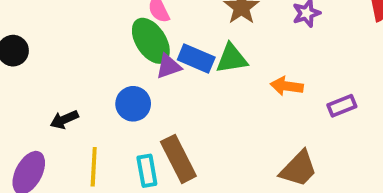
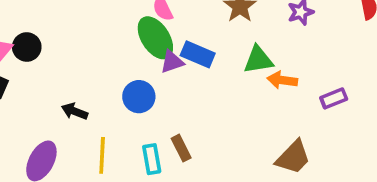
green triangle: (232, 58) -> (258, 60), moved
black arrow: (64, 120) -> (75, 111), turned 45
brown rectangle: (178, 159) -> (181, 148), size x0.6

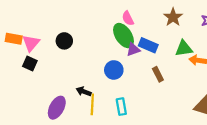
black circle: (27, 47) -> (64, 41), moved
black arrow: (75, 111) -> (84, 91), moved
brown rectangle: (181, 148) -> (158, 74), moved

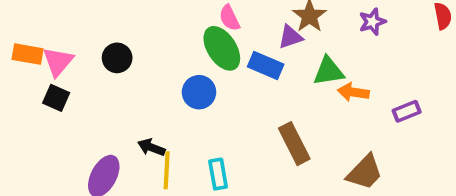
purple triangle: (133, 50) -> (290, 37), moved
blue circle: (114, 70) -> (199, 92), moved
brown rectangle: (158, 74) -> (294, 144), moved, size x1.5

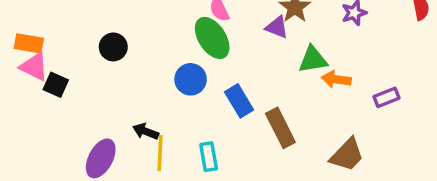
purple triangle: (290, 37) -> (277, 27), turned 40
pink triangle: (58, 62) -> (34, 67), moved, turned -44
blue rectangle: (266, 66) -> (239, 101), moved, turned 36

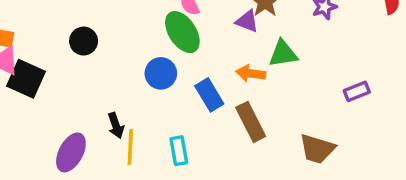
orange arrow: (336, 79) -> (251, 73), moved
black square: (56, 85) -> (26, 79), size x1.5
black arrow: (146, 131) -> (116, 126), turned -130
brown trapezoid: (347, 155) -> (317, 149), turned 63

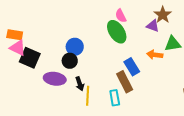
black circle: (84, 41) -> (70, 61), moved
blue circle: (161, 73) -> (75, 47), moved
brown rectangle: (251, 122) -> (125, 82), moved
purple ellipse: (71, 152) -> (55, 79), moved, turned 70

